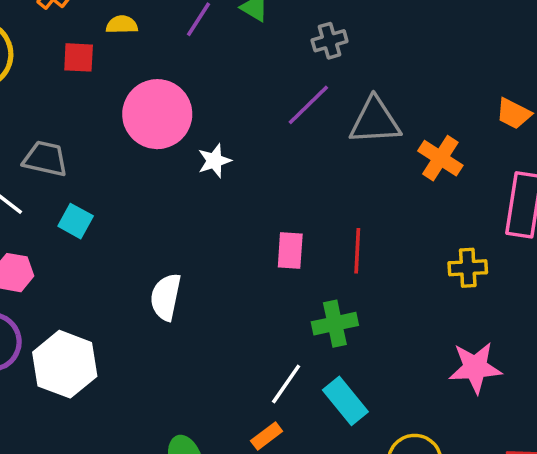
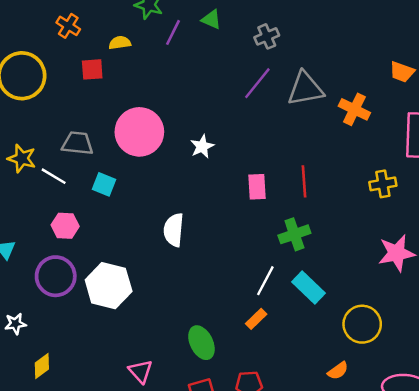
pink circle: (157, 114) -> (139, 132), moved
white star: (214, 161) -> (202, 146), moved

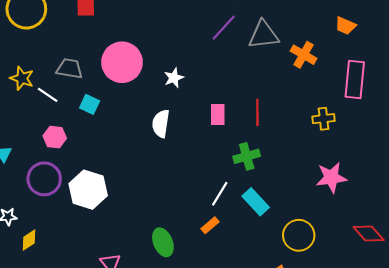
white semicircle: (174, 230) -> (161, 124), moved
yellow diamond: (42, 366) -> (29, 240), moved

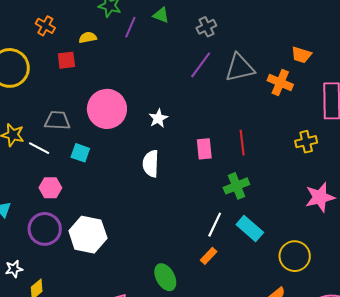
orange trapezoid: (345, 26) -> (301, 55), moved

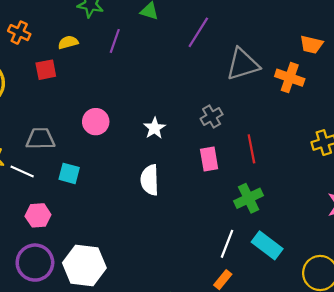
purple line: (130, 27) -> (115, 41), moved
gray cross: (206, 27) -> (212, 116), moved
purple line: (201, 65) -> (198, 32), moved
pink circle: (107, 109) -> (96, 122), size x0.6

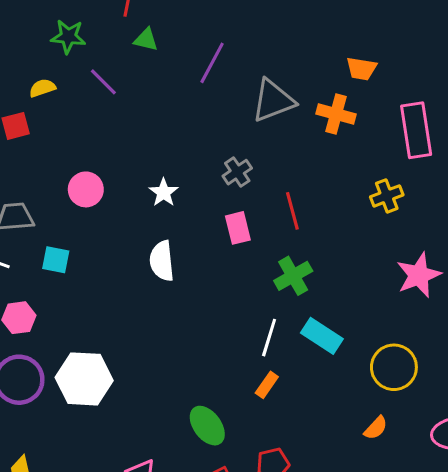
purple line: (115, 41) -> (103, 82), turned -60

